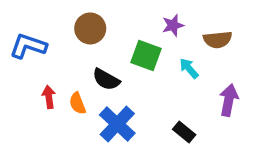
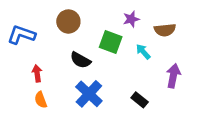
orange semicircle: (77, 103) -> (41, 100), moved

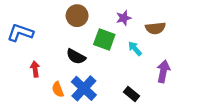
brown circle: (68, 21) -> (77, 16), moved
orange semicircle: (41, 100) -> (58, 89), moved

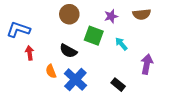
brown semicircle: (155, 28) -> (142, 14), moved
red arrow: (35, 69) -> (30, 53), moved
orange semicircle: (58, 89) -> (51, 71), moved

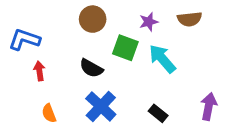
cyan arrow: (121, 44) -> (162, 59), size x1.6
purple arrow: (147, 64) -> (209, 106), moved
orange semicircle: (51, 71) -> (49, 113), moved

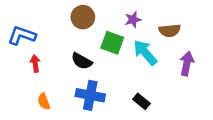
brown semicircle: (190, 19) -> (170, 31), moved
blue cross: (101, 106) -> (90, 95), turned -32
purple arrow: (209, 106) -> (187, 64), moved

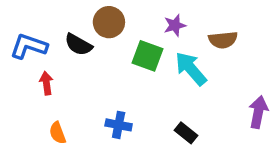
black semicircle: (82, 61) -> (78, 45), moved
purple arrow: (187, 64) -> (258, 112), moved
blue cross: (90, 95) -> (119, 125), size x0.7

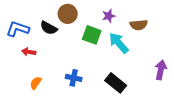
red arrow: (46, 83) -> (29, 52), turned -72
orange semicircle: (58, 133) -> (36, 83), turned 56
black rectangle: (186, 133) -> (116, 83), size x1.5

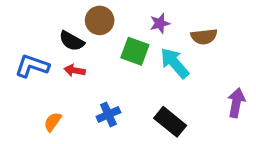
blue L-shape: (18, 29) -> (32, 66), moved
red arrow: (29, 52) -> (75, 70), moved
blue cross: (74, 78) -> (108, 114), turned -35

